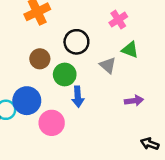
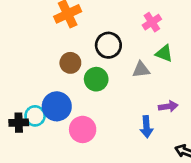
gray triangle: (108, 65) -> (141, 70), turned -48
blue arrow: (78, 97) -> (146, 127), moved

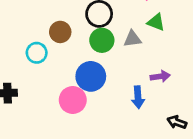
green circle: (96, 79) -> (102, 40), moved
blue circle: (57, 106) -> (91, 76), moved
cyan circle: (35, 116) -> (37, 53), moved

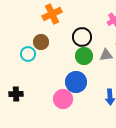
brown circle: (60, 32) -> (41, 42), moved
cyan circle: (37, 53) -> (28, 54), moved

